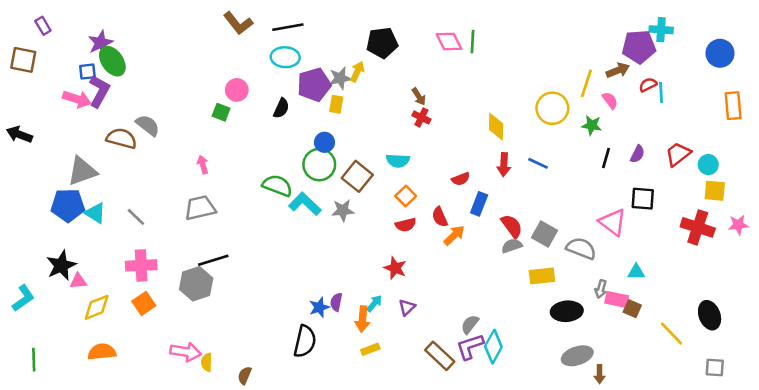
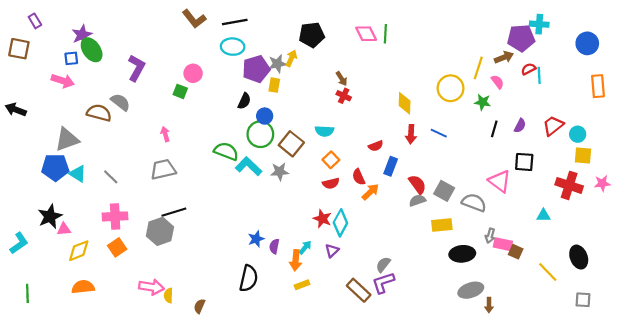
purple L-shape: (99, 91) -> (136, 68), moved
black semicircle: (281, 108) -> (244, 101), moved
cyan triangle: (636, 272) -> (543, 215), moved
blue star: (319, 307) -> (256, 239), moved
cyan diamond: (493, 347) -> (340, 223), moved

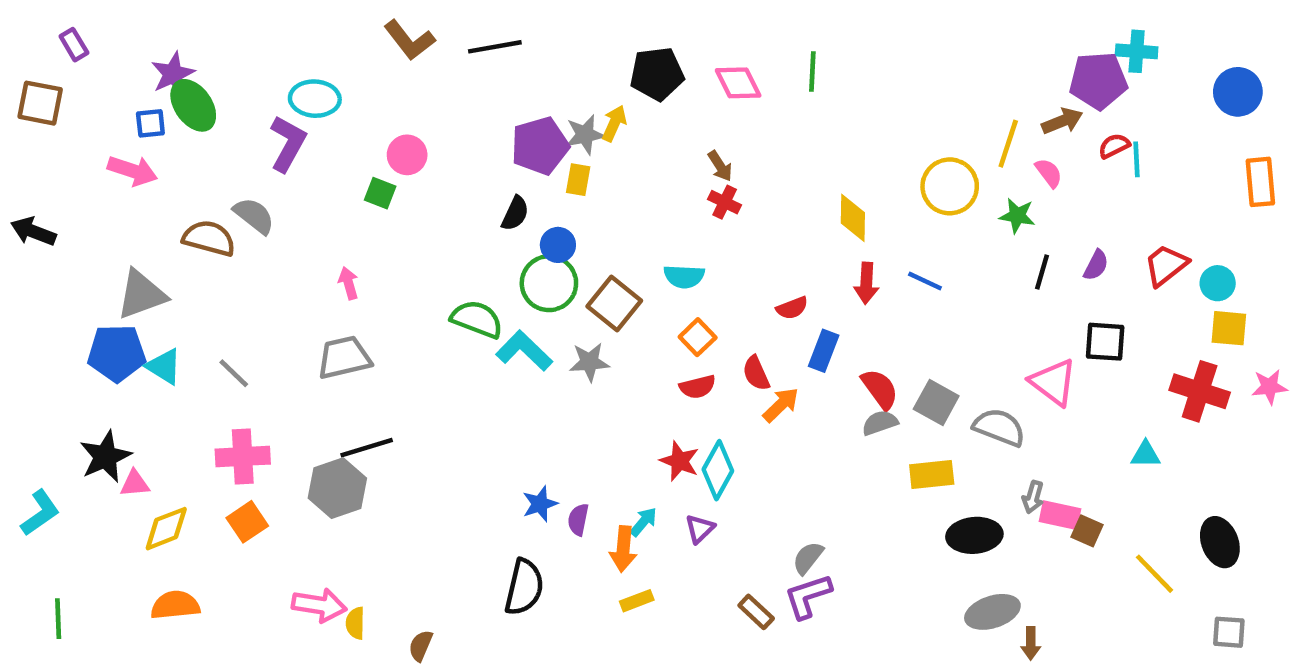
pink diamond: (366, 34) -> (738, 83), moved
cyan ellipse: (233, 47) -> (315, 99), moved
brown rectangle: (359, 290) -> (756, 612), size x0.7

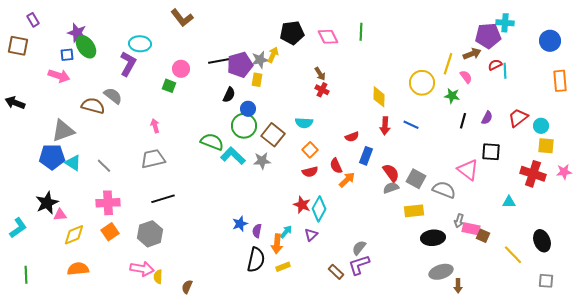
black line: (495, 47) -> (220, 61), moved
purple star: (173, 74) -> (77, 33), turned -30
gray hexagon: (337, 488) -> (150, 234), moved
black semicircle: (524, 587) -> (256, 260), moved

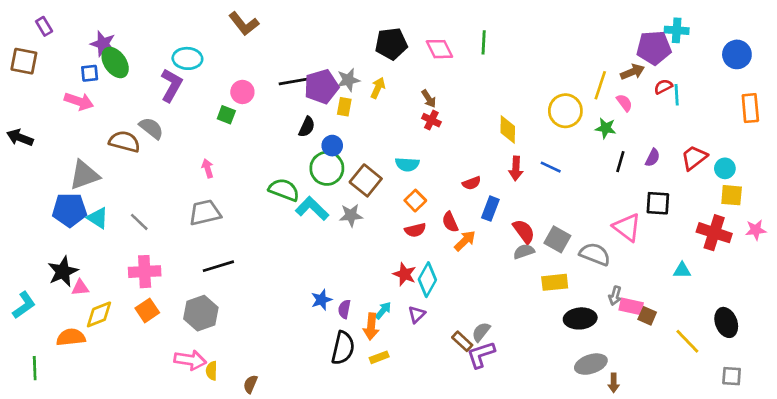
yellow arrow: (273, 55) -> (378, 88), moved
orange semicircle: (78, 269) -> (71, 337), moved
brown rectangle: (336, 272) -> (462, 341), moved

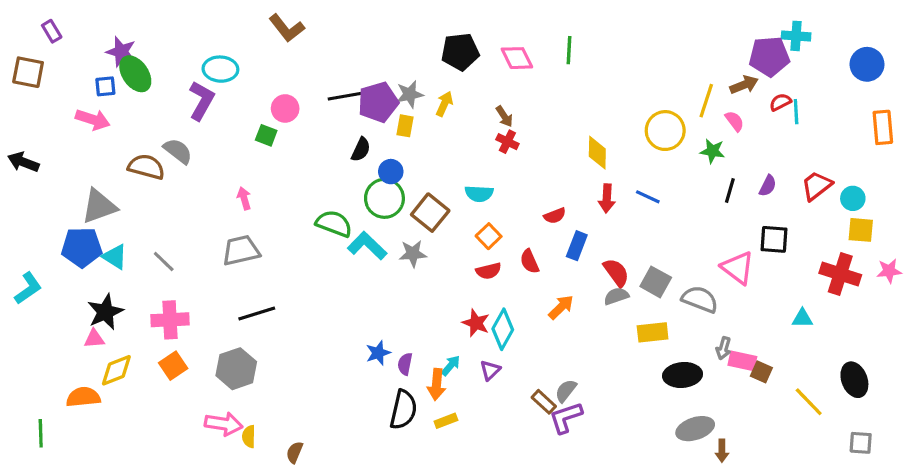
orange arrow: (465, 241) -> (561, 307), moved
black star: (63, 272) -> (105, 312), moved
cyan L-shape: (24, 305) -> (28, 288), moved

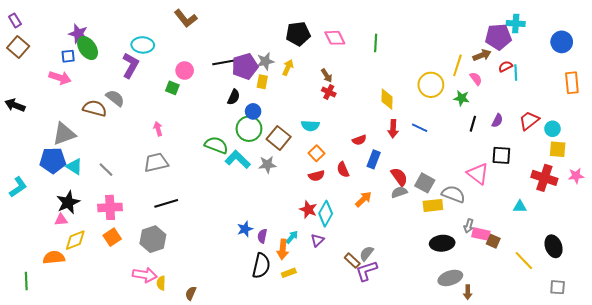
purple rectangle: (52, 31) -> (15, 20), moved
green line: (569, 50) -> (376, 43), moved
brown square: (28, 72) -> (18, 47), turned 30
yellow rectangle: (653, 332) -> (433, 205), moved

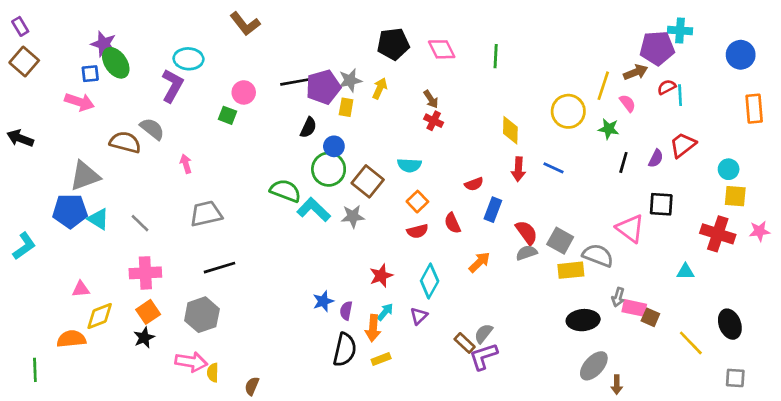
red trapezoid: (529, 121) -> (683, 145), moved
pink arrow: (158, 129) -> (186, 164), moved
black star: (68, 202) -> (144, 338), moved, size x0.7
red star: (308, 209) -> (381, 276), moved, turned 30
gray ellipse: (450, 278) -> (594, 366), turned -30

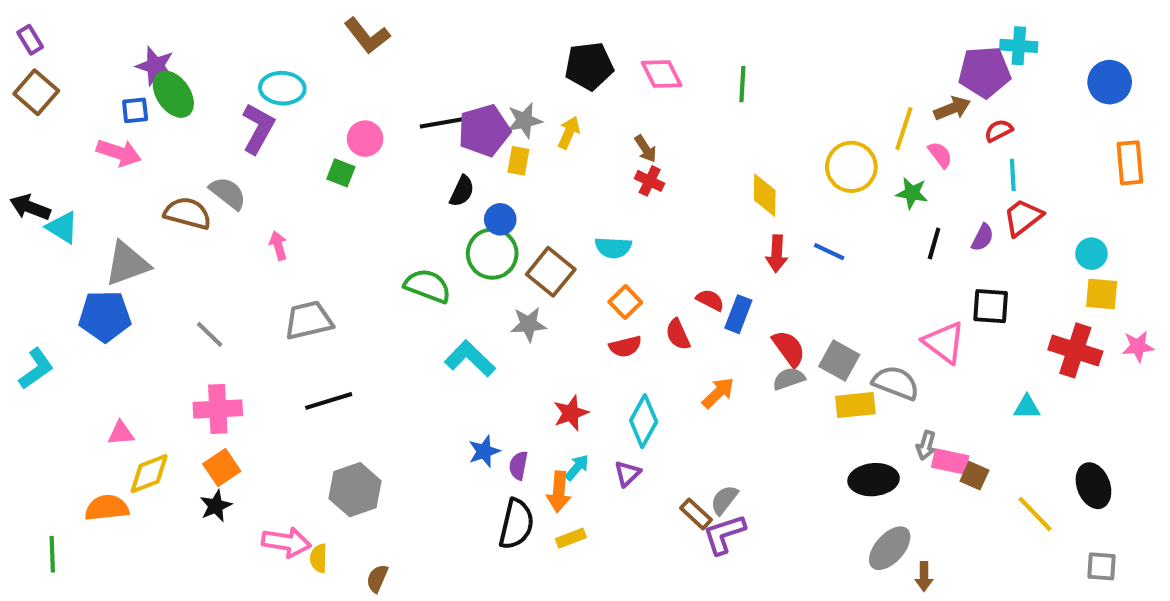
cyan line: (680, 95) -> (1013, 175), moved
red semicircle: (474, 184) -> (710, 300), moved, turned -132
cyan L-shape: (314, 210) -> (470, 359), moved
cyan triangle: (98, 219) -> (62, 227), moved
gray hexagon: (202, 315) -> (355, 490), moved

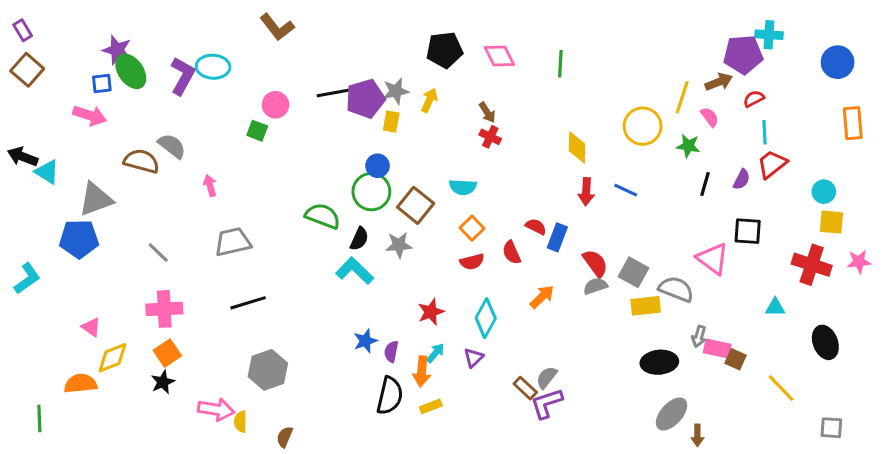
purple L-shape: (258, 129) -> (183, 76), moved
black semicircle: (462, 191) -> (359, 239), moved
pink triangle: (121, 433) -> (91, 327), turned 40
black ellipse: (1093, 486) -> (825, 342), moved

